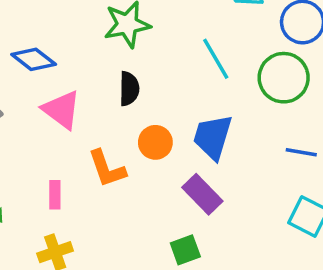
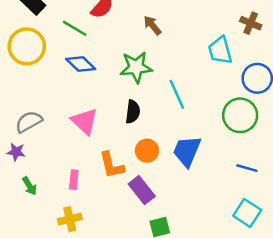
blue diamond: (34, 59) -> (81, 64), moved
cyan line: (216, 59) -> (177, 94), moved
purple rectangle: (202, 194) -> (142, 190), moved

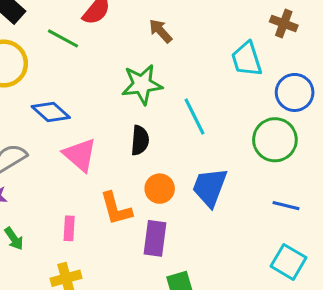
blue diamond: (81, 64) -> (51, 112), moved
purple rectangle: (142, 190) -> (155, 238), turned 48

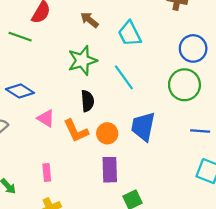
cyan trapezoid: (247, 59) -> (130, 34), moved
pink triangle: (80, 155) -> (46, 118), size x0.7
orange L-shape: (116, 209) -> (76, 131), moved

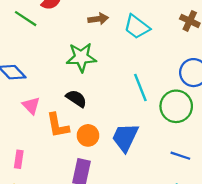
brown arrow: (89, 20) -> (98, 19), turned 120
cyan trapezoid: (130, 34) -> (137, 27), moved, turned -40
cyan line: (124, 77) -> (140, 87), moved
black semicircle: (87, 101) -> (76, 99), turned -65

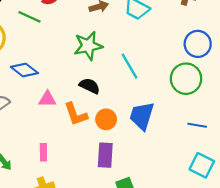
cyan line: (140, 87) -> (130, 66), moved
pink triangle: (31, 106) -> (47, 99), turned -36

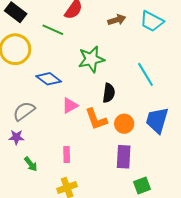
green star: (88, 46) -> (91, 59), moved
black semicircle: (90, 86) -> (109, 93), turned 72
pink triangle: (47, 99) -> (70, 105), turned -30

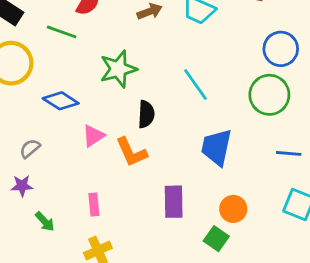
gray semicircle: (24, 111) -> (30, 148), size x0.7
orange circle: (124, 124) -> (233, 209), moved
green square: (142, 185) -> (216, 239), moved, turned -30

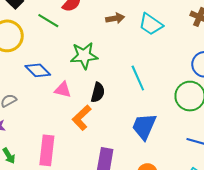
pink triangle: (93, 136) -> (63, 90), moved, turned 36
orange L-shape: (131, 152) -> (82, 118), turned 60
pink rectangle: (94, 205) -> (47, 150), size x1.8

